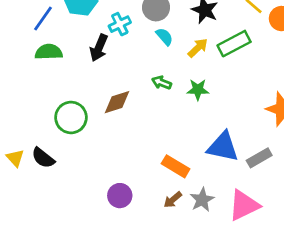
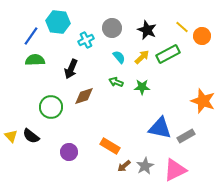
cyan semicircle: (164, 37) -> (119, 57), moved
black arrow: (99, 48) -> (71, 69), moved
orange rectangle: (176, 166) -> (110, 146), moved
purple circle: (120, 196) -> (69, 152), moved

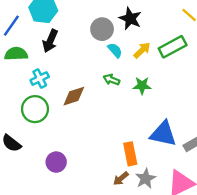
gray circle: (112, 28) -> (102, 29), moved
black star: (147, 30) -> (130, 19), moved
cyan cross: (86, 40) -> (40, 79), moved
black arrow: (71, 69) -> (50, 41), moved
orange rectangle: (110, 146) -> (130, 154), moved, turned 48

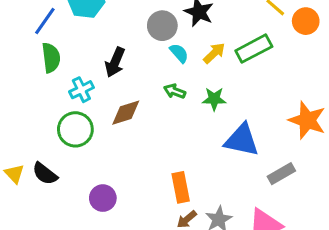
black arrow: (50, 41) -> (115, 62), moved
green semicircle: (16, 54) -> (51, 58), turned 85
blue triangle: (163, 134) -> (242, 140), moved
orange rectangle: (130, 154) -> (181, 187), moved

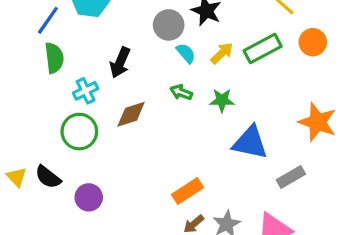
orange circle: (306, 21) -> (313, 42), moved
orange rectangle: (181, 187) -> (187, 191), turned 68
purple circle: (103, 198) -> (89, 197), moved

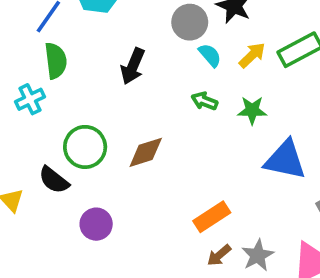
cyan cross: (86, 91) -> (30, 99), moved
brown diamond: (131, 114) -> (146, 152), moved
black semicircle: (48, 177) -> (54, 180), moved

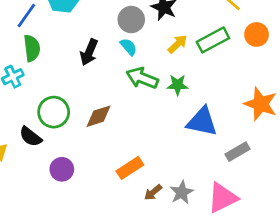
cyan semicircle: (210, 55) -> (129, 47), moved
green arrow: (204, 101) -> (142, 78), size x1.6
orange rectangle: (212, 217) -> (130, 168), moved

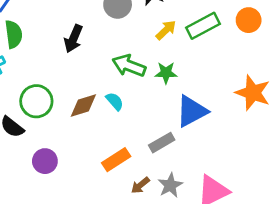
cyan semicircle: (129, 47) -> (115, 101), moved
blue triangle: (202, 122) -> (192, 111), turned -40
gray rectangle: (237, 152) -> (162, 143), moved

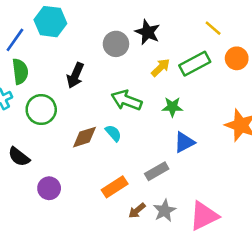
green star: (166, 73) -> (172, 107), moved
green circle: (36, 101) -> (41, 110), moved
blue triangle: (192, 111) -> (184, 142), size x0.7

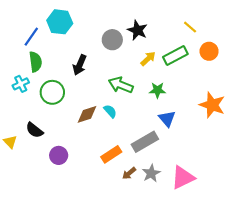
blue triangle: (184, 142) -> (167, 119), turned -42
gray rectangle: (157, 171) -> (145, 142), size x1.4

